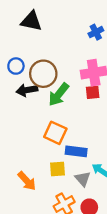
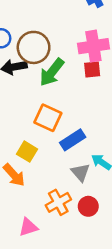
blue rectangle: (76, 151) -> (73, 140), turned -40
yellow square: (58, 169) -> (27, 152), moved, turned 35

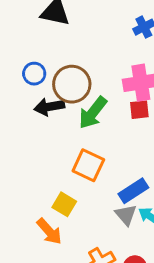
blue rectangle: (73, 140) -> (133, 191), moved
gray triangle: (80, 172) -> (126, 215), moved

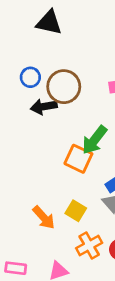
green arrow: (93, 113) -> (94, 140), moved
yellow square: (64, 204) -> (76, 211), moved

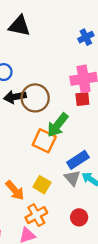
brown circle: (64, 87) -> (35, 98), moved
orange cross: (89, 245) -> (36, 215), moved

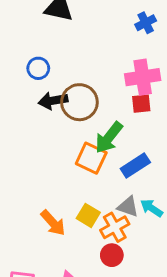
blue rectangle: (78, 160) -> (135, 165), moved
gray triangle: (72, 178) -> (128, 207), turned -30
orange cross: (36, 215) -> (115, 227), moved
red circle: (79, 217) -> (112, 255), moved

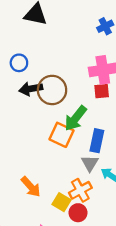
blue rectangle: (135, 165) -> (97, 141), turned -45
gray triangle: (128, 207) -> (90, 163), moved, turned 42
yellow square: (88, 215) -> (61, 202), moved

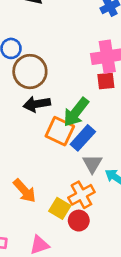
black arrow: (31, 89) -> (37, 104), moved
brown circle: (52, 90) -> (30, 72), moved
blue rectangle: (97, 141) -> (83, 138), moved, turned 30

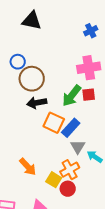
red square: (106, 81) -> (89, 95), moved
green arrow: (76, 112) -> (72, 96), moved

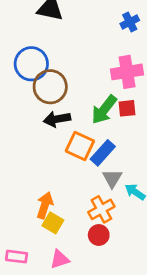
blue circle: (18, 62) -> (31, 64), size x1.6
orange arrow: (28, 167) -> (45, 205), turned -120
yellow square: (54, 180) -> (53, 223), moved

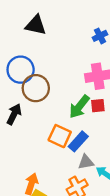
black arrow: (57, 119) -> (14, 114), moved, turned 126
gray triangle: (112, 178) -> (86, 162), turned 49

